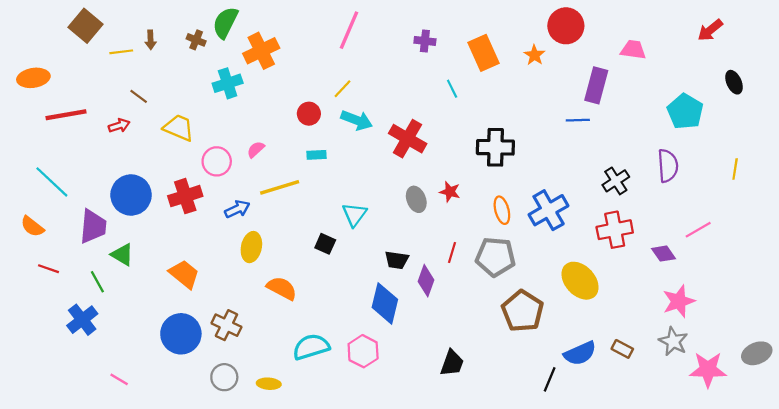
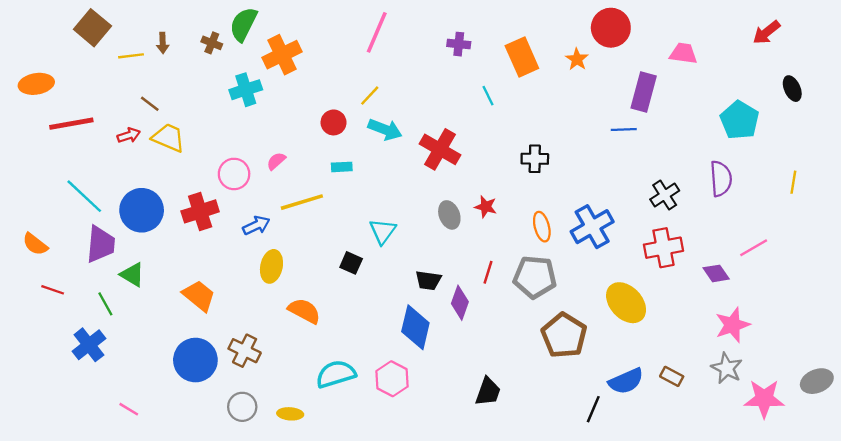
yellow trapezoid: (179, 128) -> (169, 138), moved
black cross: (495, 147) -> (535, 159), size x0.7
cyan line: (52, 182) -> (84, 196), moved

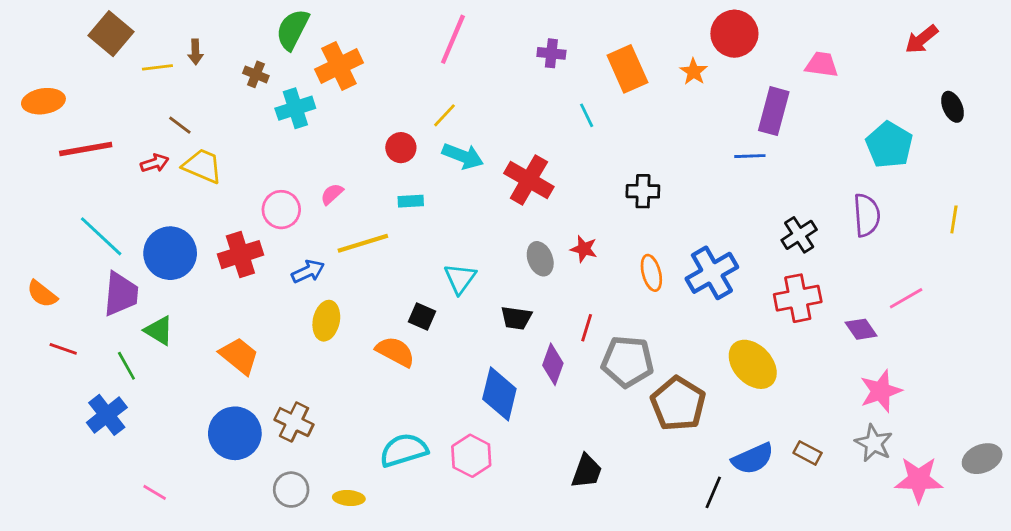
brown cross: (212, 43) -> (256, 74), moved
gray pentagon: (535, 277) -> (627, 362), moved
black trapezoid: (428, 280) -> (516, 318), moved
orange semicircle: (304, 311) -> (395, 352), moved

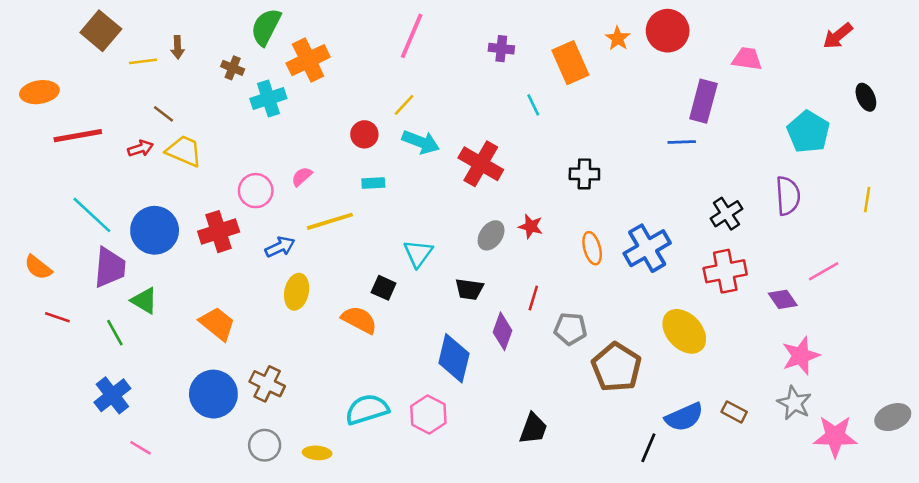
orange star: (694, 72) -> (618, 38), moved
gray ellipse: (540, 259) -> (491, 235), turned 56
gray pentagon: (627, 362) -> (570, 329), size x0.7
blue cross: (107, 415) -> (112, 395), moved

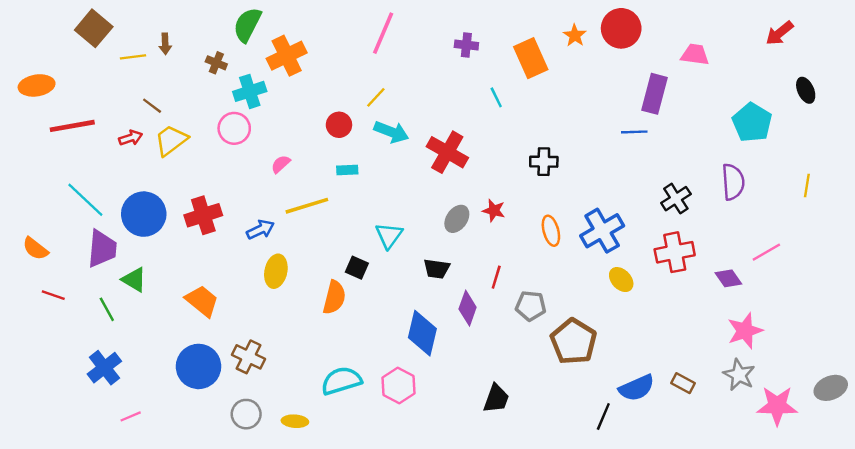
yellow trapezoid: (184, 151) -> (171, 140), turned -60
pink circle: (256, 191) -> (234, 128), moved
orange semicircle: (359, 320) -> (334, 297), turned 76
yellow ellipse: (684, 331) -> (621, 280), moved, size x0.6
pink line: (140, 448) -> (131, 416), turned -54

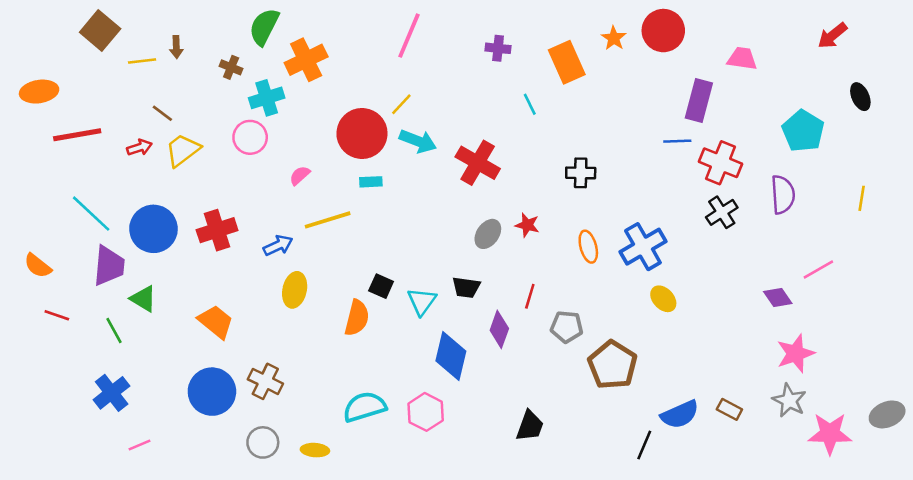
red circle: (339, 125) -> (362, 133), size x1.8
cyan triangle: (389, 235) -> (422, 301), moved
red cross: (675, 252) -> (721, 163), moved, turned 33

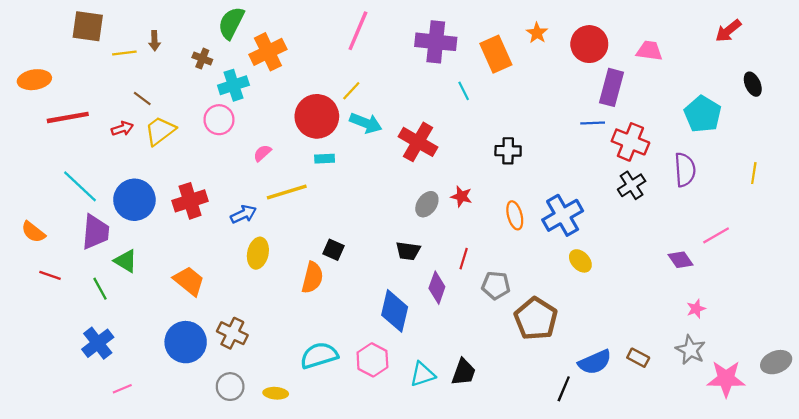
brown square: (100, 31) -> (88, 26), turned -32
red circle: (663, 31) -> (589, 44), moved
purple cross: (498, 48) -> (436, 42), size x1.8
cyan triangle: (422, 301) -> (422, 374), moved, turned 36
pink star: (796, 353) -> (696, 309), size x0.6

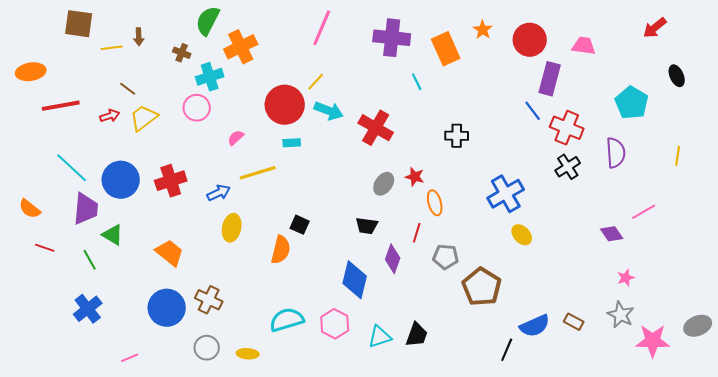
blue line: (593, 123) -> (533, 111), turned 55
orange ellipse: (515, 215) -> (435, 203), moved
pink line: (122, 389) -> (130, 358), moved

